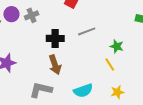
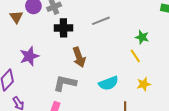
gray line: (87, 31) -> (101, 21), moved
black cross: (55, 38) -> (63, 28), moved

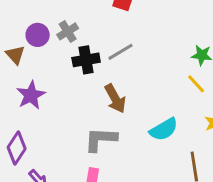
gray line: (101, 21) -> (120, 52), moved
purple star: (29, 56) -> (31, 95), moved

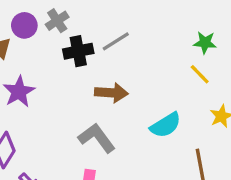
brown arrow: (115, 99) -> (111, 93), turned -56
gray L-shape: (101, 139) -> (97, 138), turned 52

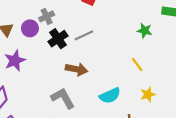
purple circle: (24, 25) -> (30, 28), moved
green star: (205, 43) -> (145, 31), moved
black cross: (78, 51) -> (58, 39), turned -30

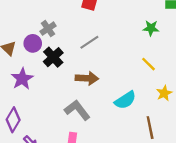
black cross: (58, 39) -> (53, 57), moved

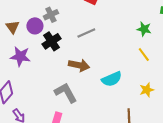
yellow line: (148, 64) -> (144, 54), moved
purple star: (22, 79) -> (20, 56), turned 30
cyan semicircle: (125, 100) -> (112, 79), moved

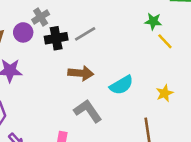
black cross: (52, 41) -> (56, 38), moved, turned 30
yellow line: (144, 54) -> (165, 41), moved
gray L-shape: (66, 93) -> (88, 111), moved

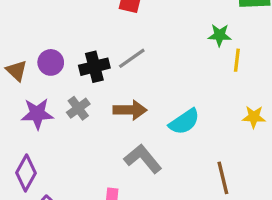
gray cross: (41, 17) -> (78, 108), moved
yellow line: (165, 41) -> (237, 60), turned 54
yellow star: (165, 93) -> (254, 117), moved, turned 30

